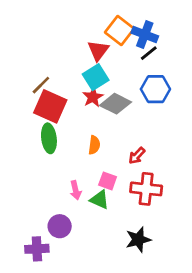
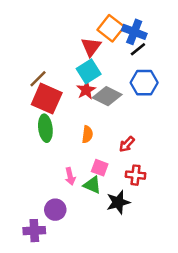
red cross: (146, 189) -> (135, 175), size x0.7
black star: (138, 240) -> (118, 202), moved

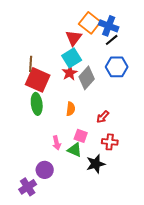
brown line: (38, 79) -> (31, 64), turned -42
gray diamond: (107, 96) -> (87, 78), turned -75
purple cross: (34, 231) -> (28, 187), turned -30

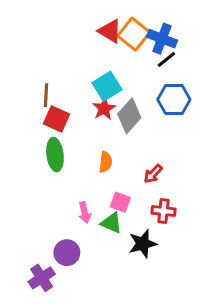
red triangle: (74, 38) -> (110, 31), moved, turned -36
red square: (38, 80) -> (56, 119), size x0.7

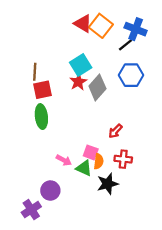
blue cross: (162, 39) -> (136, 29), moved
red square: (56, 119) -> (43, 90), turned -36
orange semicircle: (106, 162) -> (99, 161), moved
pink arrow: (85, 213) -> (64, 160), turned -48

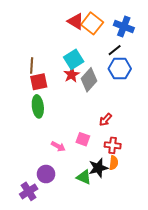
black line: (125, 45) -> (115, 50), moved
orange semicircle: (99, 161) -> (114, 163), moved
green triangle: (84, 168) -> (84, 177), moved

